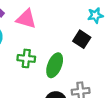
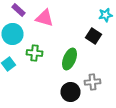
green cross: (26, 58) -> (34, 53), moved

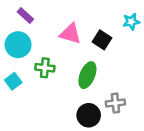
pink triangle: (44, 18) -> (70, 34), moved
black square: (94, 36) -> (102, 40), moved

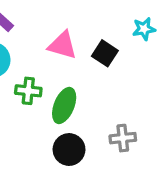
green ellipse: (87, 75) -> (64, 105), moved
black circle: (89, 115) -> (69, 150), moved

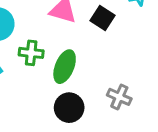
gray cross: (123, 138) -> (119, 97), turned 30

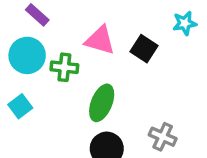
green cross: (31, 53) -> (64, 67), moved

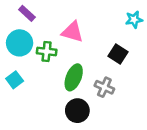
black square: (144, 49) -> (118, 54), moved
gray cross: (163, 137) -> (104, 87), moved

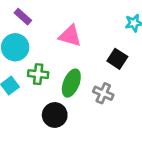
green cross: (47, 52) -> (38, 74), moved
black circle: (77, 111) -> (55, 115), moved

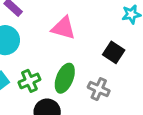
green cross: (38, 74) -> (29, 81), moved, turned -30

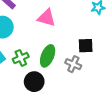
black square: (114, 52) -> (86, 46), moved, turned -35

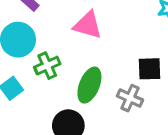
green cross: (21, 58) -> (47, 66), moved

